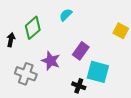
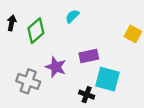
black arrow: (11, 40) -> (12, 23), moved
purple rectangle: (81, 51) -> (89, 56), turned 42

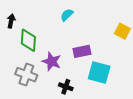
green diamond: (36, 31) -> (28, 40), moved, turned -45
black cross: (87, 95) -> (66, 87), moved

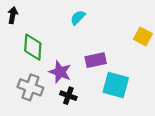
black arrow: (11, 21) -> (13, 15), moved
black cross: (66, 87) -> (68, 96), moved

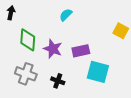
purple star: (60, 72) -> (53, 49), moved

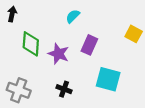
purple rectangle: (81, 51) -> (89, 45), moved, turned -54
gray cross: (26, 74) -> (19, 90), moved

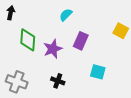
purple star: (58, 54) -> (53, 49), turned 30
cyan square: (108, 79) -> (98, 72), size x0.7

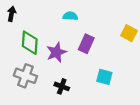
cyan semicircle: (66, 15) -> (70, 16), turned 48
gray cross: (17, 82) -> (25, 76), moved

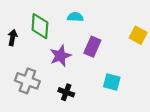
black arrow: (12, 14) -> (13, 38), moved
green diamond: (30, 43) -> (40, 26), moved

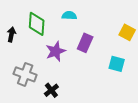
cyan square: (112, 82) -> (117, 64), moved
black cross: (66, 92) -> (51, 90), moved, turned 32

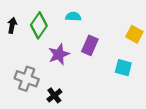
green diamond: (37, 24) -> (39, 25), turned 30
black arrow: (11, 34) -> (12, 25), moved

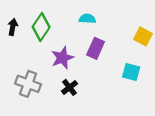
cyan semicircle: (73, 16) -> (87, 19), moved
black cross: (54, 95) -> (70, 87), moved

